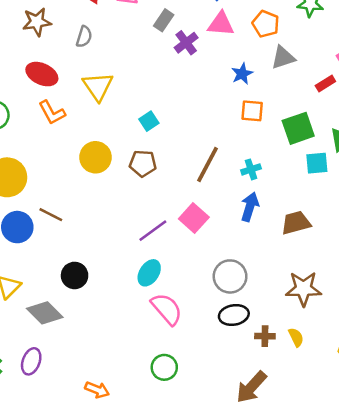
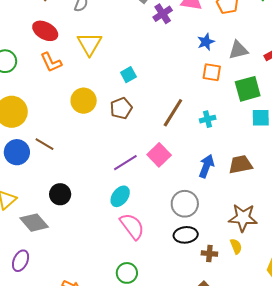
gray triangle: (283, 57) -> (238, 50), moved
brown pentagon: (143, 163) -> (121, 108), turned -30
blue arrow: (250, 207) -> (206, 166), moved
yellow semicircle: (296, 337) -> (236, 246), moved

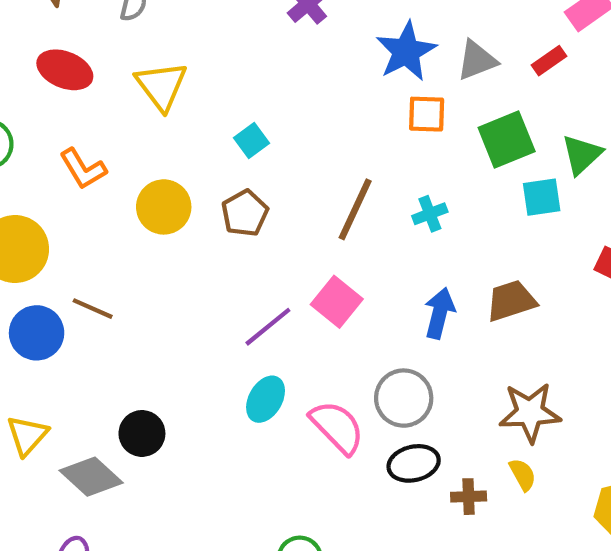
blue star: (206, 42) -> (406, 51), size x1.6
orange L-shape: (51, 62) -> (83, 169), moved
black circle: (60, 194) -> (142, 433), moved
pink semicircle: (132, 226) -> (337, 427), moved

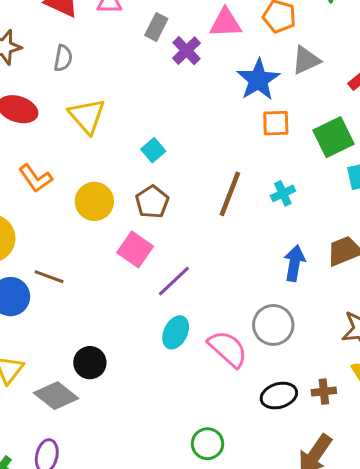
gray triangle: (477, 60) -> (306, 60), moved
pink square: (337, 302) -> (135, 249), moved
black ellipse: (414, 463) -> (279, 396), moved

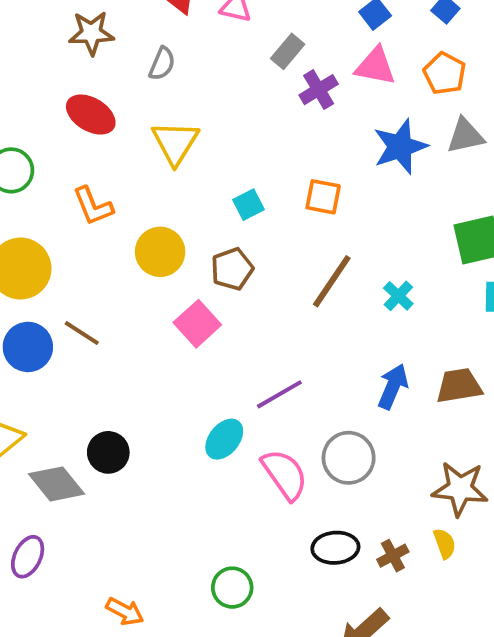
orange square: (276, 123) -> (323, 197), moved
cyan cross: (283, 193) -> (398, 296), turned -35
purple line: (174, 281) -> (279, 394), moved
brown cross: (324, 392) -> (393, 556), turned -35

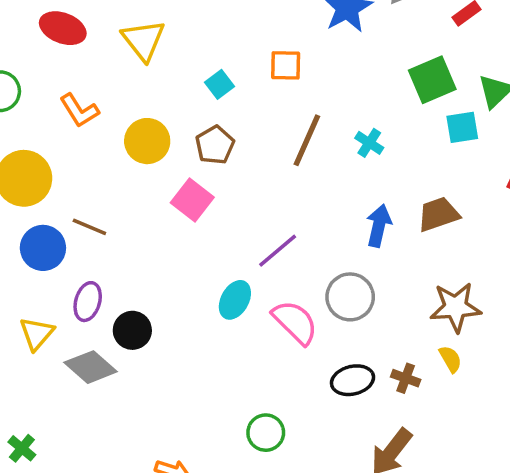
brown cross: (393, 556) -> (406, 378), turned -32
purple ellipse: (28, 557) -> (88, 302), moved

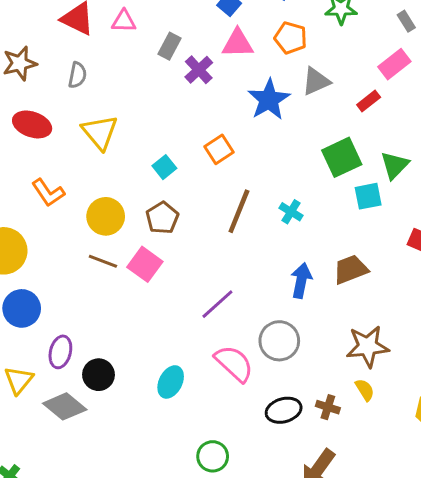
orange square: (286, 65) -> (219, 149), turned -32
brown line: (89, 227) -> (103, 261), moved
cyan ellipse: (235, 300) -> (171, 382), moved

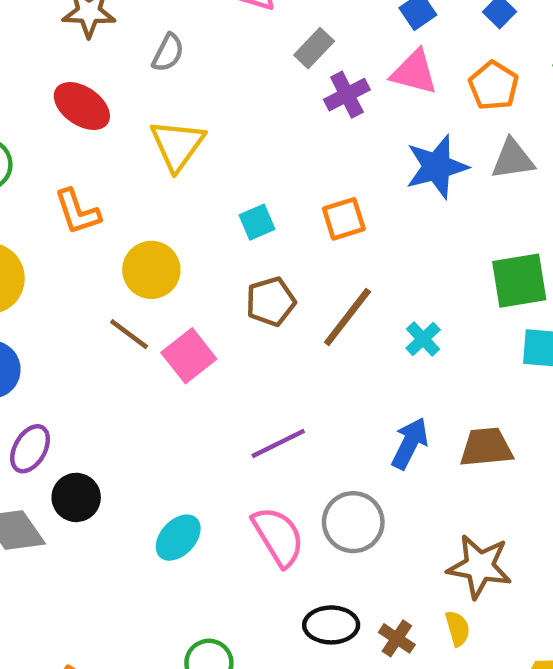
brown pentagon: (162, 218) -> (271, 302), moved

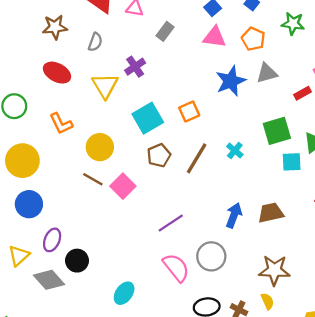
purple cross: (347, 95) -> (135, 67), moved
cyan square: (257, 222) -> (148, 118), size x1.8
cyan cross: (423, 339) -> (235, 150), moved
cyan ellipse: (178, 538) -> (124, 293), moved

